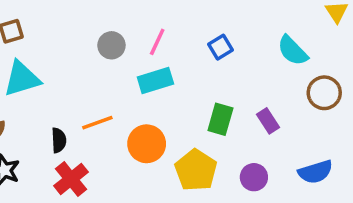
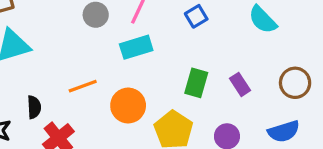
brown circle: (324, 93) -> (295, 83), moved
black semicircle: (59, 140) -> (34, 107), moved

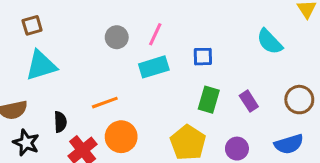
blue square: (196, 16) -> (203, 57), moved, turned 30
orange circle: (128, 106) -> (121, 137), moved

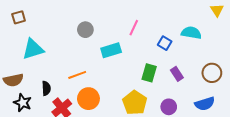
brown square: (32, 25) -> (19, 17), moved
pink line: (155, 34) -> (134, 28), moved
cyan semicircle: (270, 42) -> (191, 33), turned 144
blue square: (203, 57) -> (165, 43), moved, turned 32

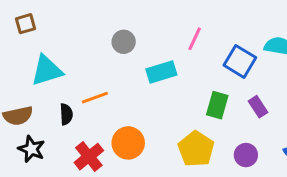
blue square: (165, 43) -> (240, 61), size x1.5
orange line: (77, 75) -> (95, 98), moved
black semicircle: (46, 88) -> (66, 114), moved

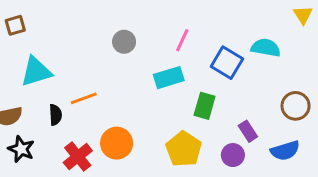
gray circle: (124, 42) -> (124, 42), moved
cyan rectangle: (161, 72) -> (169, 78), moved
purple rectangle: (258, 107) -> (248, 131), moved

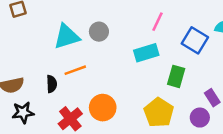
gray circle: (124, 42) -> (99, 32), moved
cyan triangle: (36, 72) -> (67, 37), moved
black star: (21, 149) -> (23, 113), turned -30

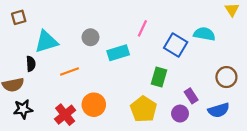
cyan triangle: (67, 37) -> (46, 42), moved
cyan rectangle: (146, 53) -> (118, 53), moved
black semicircle: (52, 84) -> (31, 64), moved

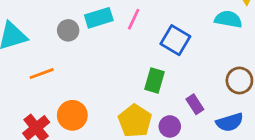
cyan semicircle: (204, 34) -> (228, 19), moved
cyan rectangle: (118, 53) -> (99, 18), moved
purple circle: (180, 114) -> (170, 126), moved

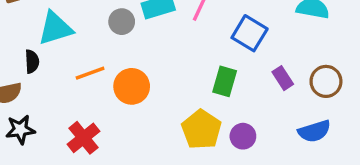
purple rectangle: (195, 104) -> (283, 78), moved
orange circle: (72, 115) -> (132, 86), moved

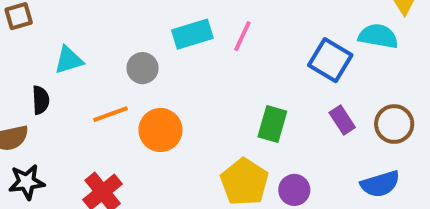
gray circle: (122, 22) -> (142, 68), moved
cyan triangle: (55, 28) -> (69, 60), size x0.7
blue square: (250, 33) -> (330, 60), moved

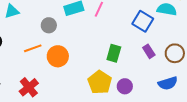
cyan triangle: (69, 60) -> (12, 11), moved

